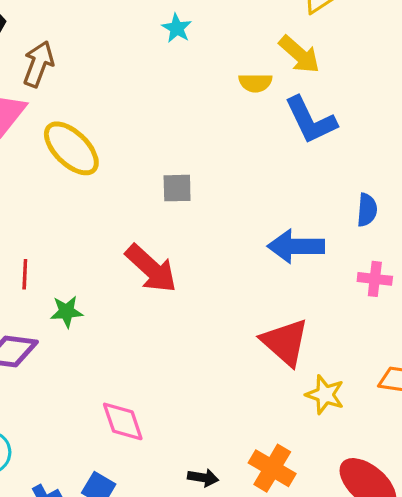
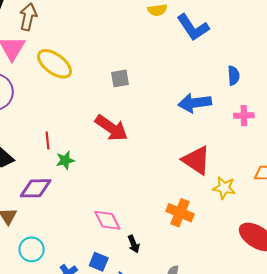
red line: (25, 274) -> (47, 140), moved
orange cross: (272, 468) -> (180, 213), moved
black arrow: (203, 478) -> (134, 244), moved, turned 66

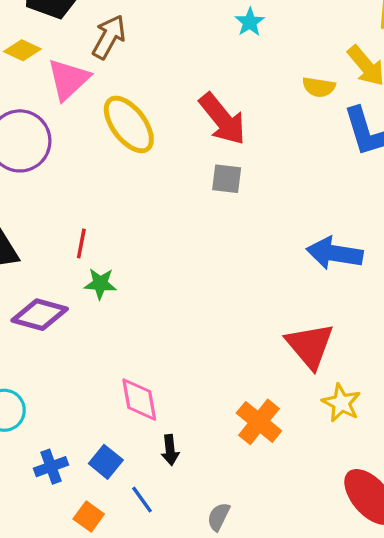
red arrow: (111, 128) -> (223, 119), moved

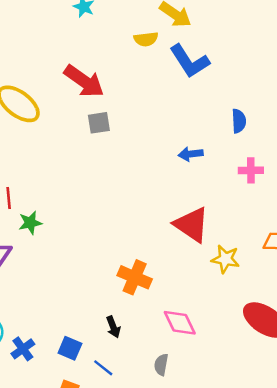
blue arrow: (335, 253) -> (191, 154), size x0.6
pink diamond: (139, 400) -> (180, 323), moved
orange cross: (259, 422) -> (135, 277), moved
blue cross: (51, 467) -> (23, 349), moved

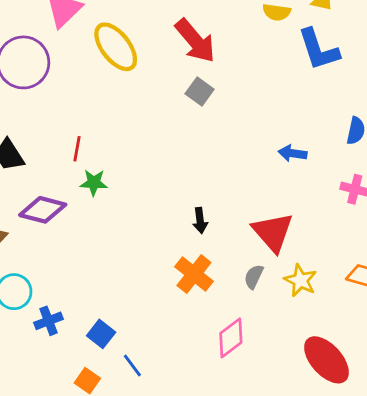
gray square: (99, 123) -> (200, 92), turned 30
pink diamond: (180, 323) -> (231, 338), turned 64
black arrow: (113, 327) -> (200, 220), moved
gray semicircle: (161, 365) -> (254, 277), moved

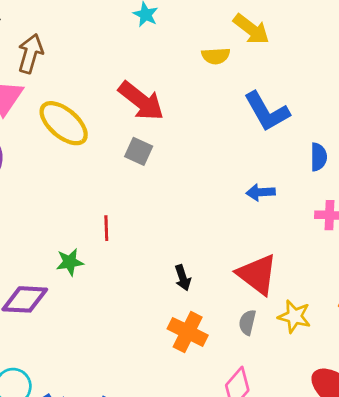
blue L-shape: (319, 50) -> (267, 111), moved
gray square: (200, 92) -> (139, 151), moved
red line: (77, 149) -> (106, 228), moved

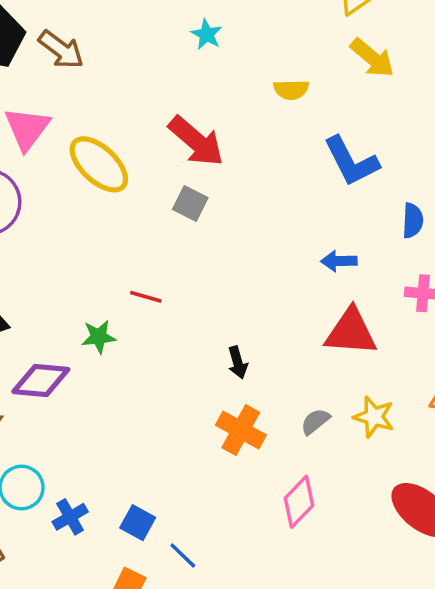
yellow arrow: (251, 29) -> (372, 58), moved
brown arrow: (30, 54) -> (61, 50), moved, turned 108
red line: (106, 228) -> (146, 297), turned -75
red triangle: (257, 274) -> (351, 332), moved, turned -36
gray semicircle: (247, 322) -> (315, 421), turned 35

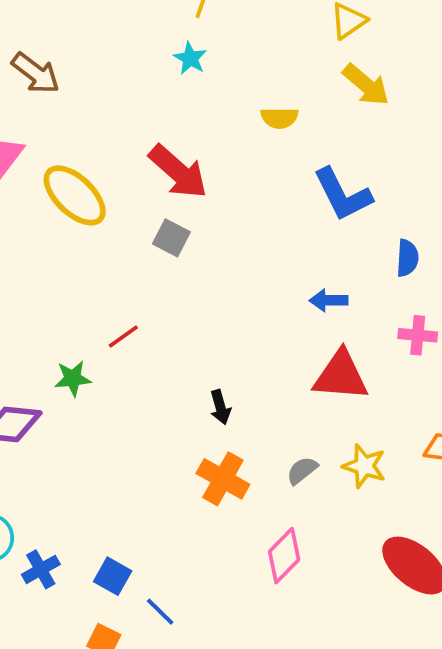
red line: (146, 297) -> (123, 336), turned -52

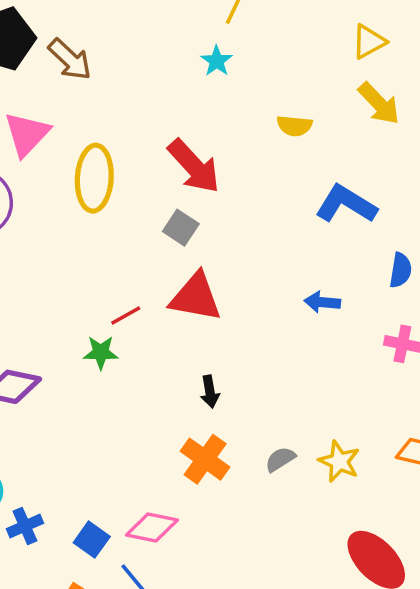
yellow ellipse: (75, 195) -> (94, 178), turned 44
blue L-shape: (343, 195) -> (346, 204), turned 142
red triangle: (341, 376) -> (196, 297), moved
green star: (73, 378) -> (101, 352), moved
pink diamond: (284, 556) -> (152, 527), moved, turned 51

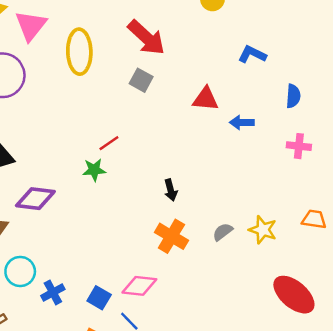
blue L-shape: (346, 204) -> (252, 54), size x0.7
red triangle: (196, 297) -> (206, 99), moved, size x0.7

